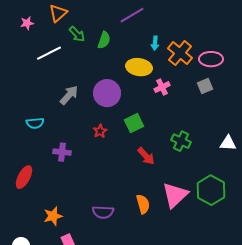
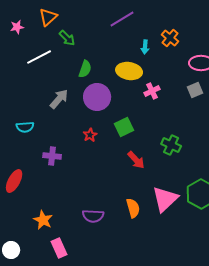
green semicircle: (104, 40) -> (85, 69), moved
orange cross: (180, 53) -> (170, 38), moved, size x0.7
orange star: (53, 216) -> (43, 220), turned -30

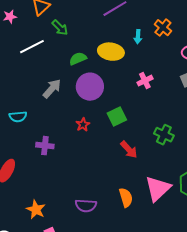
green semicircle: (85, 69) -> (78, 59), turned -132
yellow ellipse: (129, 71) -> (111, 52), moved

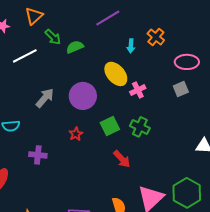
yellow ellipse: (111, 52) -> (116, 74), moved, turned 40
green semicircle: (78, 59) -> (75, 47), moved
green cross: (164, 135) -> (140, 127), moved

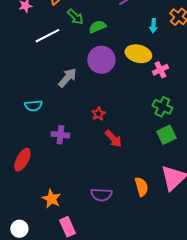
yellow ellipse: (116, 74) -> (138, 54), turned -35
purple circle: (83, 96) -> (101, 60), moved
green square: (110, 126) -> (166, 135), moved
red arrow: (122, 159) -> (113, 139), moved

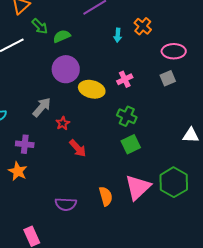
yellow ellipse: (138, 54) -> (92, 89), moved
gray arrow: (67, 78) -> (42, 107), moved
orange star: (51, 199) -> (18, 171), moved

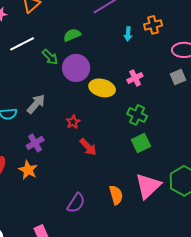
green arrow: (40, 26) -> (50, 57), moved
orange cross: (143, 26) -> (153, 25), turned 36
gray arrow: (42, 107) -> (36, 104), moved
purple cross: (25, 144) -> (35, 143), turned -36
purple semicircle: (66, 204) -> (76, 203), turned -60

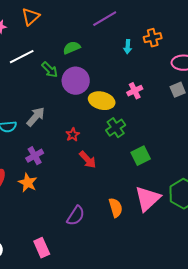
green cross: (137, 115) -> (116, 128), moved, turned 30

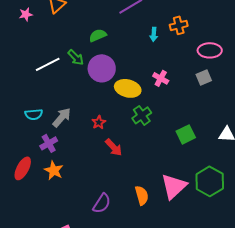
white line: (22, 57) -> (48, 64), moved
pink cross: (135, 91) -> (161, 78), turned -35
gray arrow: (36, 117) -> (62, 117), moved
purple cross: (35, 156) -> (49, 143), moved
green square: (141, 156) -> (186, 134), moved

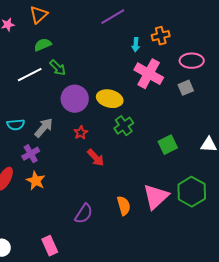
green semicircle: (98, 35) -> (43, 45), moved
purple circle: (102, 68) -> (75, 99), moved
pink cross: (161, 78) -> (149, 74), moved, size x1.8

